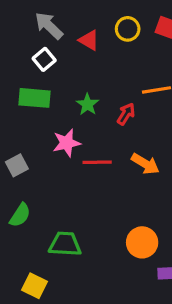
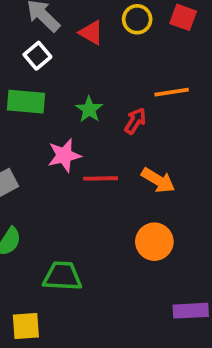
orange circle: (142, 242) -> (154, 242), moved
yellow square: (34, 286) -> (26, 326), turned -30

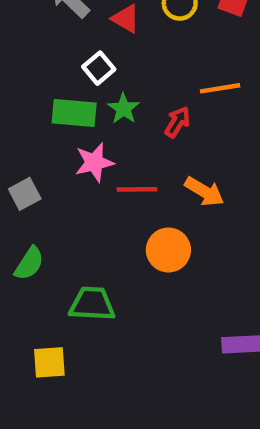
white square: (37, 56) -> (99, 68), moved
green rectangle: (26, 102) -> (74, 113), moved
orange circle: (154, 242) -> (168, 250), moved

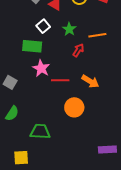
green star: (124, 109) -> (69, 29), moved
pink star: (94, 162) -> (41, 68), turned -30
gray square: (25, 194) -> (10, 82), turned -32

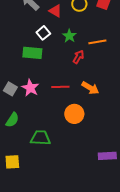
pink star: (41, 68) -> (30, 88), moved
yellow square: (21, 158) -> (12, 162), moved

